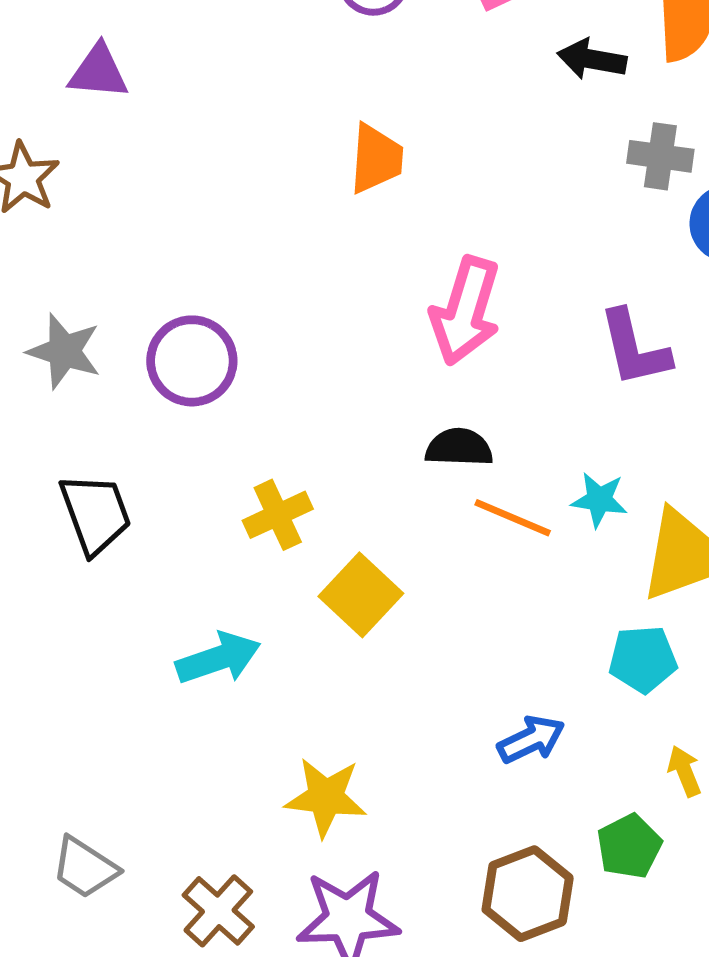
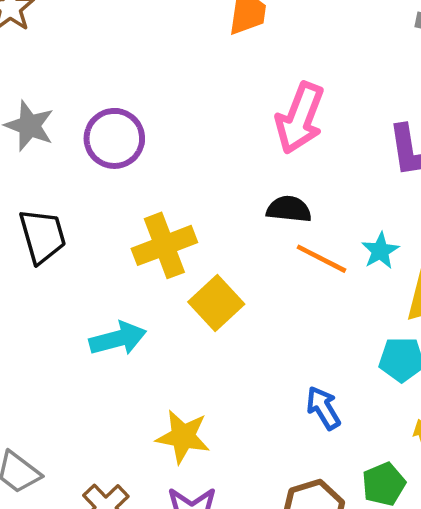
cyan star: (599, 500) -> (380, 251), turned 30
yellow cross: (278, 515) -> (164, 245), size x1.4
blue arrow: (531, 739) -> (323, 408), turned -99

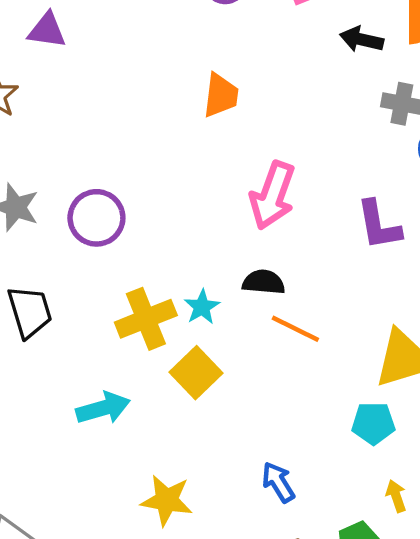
cyan star: (380, 251) -> (202, 307), moved
blue arrow: (323, 408) -> (278, 482), moved

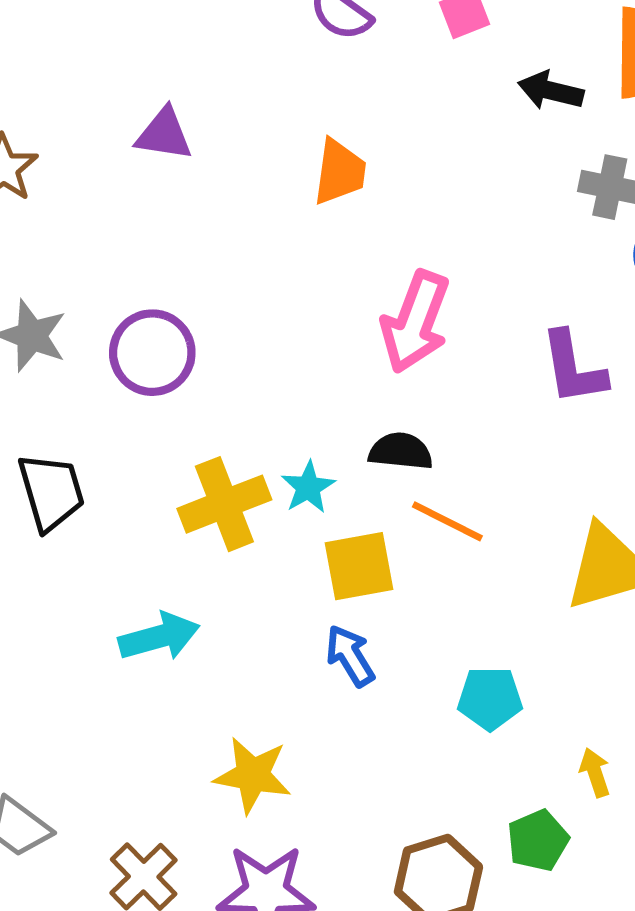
purple triangle: (47, 30) -> (164, 134), moved
yellow square: (196, 373) -> (359, 566), moved, turned 33
cyan pentagon: (373, 423) -> (490, 698), moved
blue arrow: (278, 482) -> (350, 656), moved

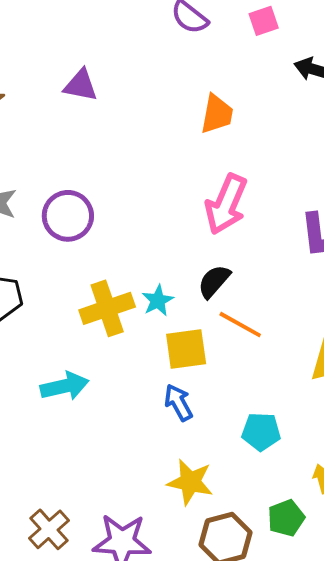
orange trapezoid: (340, 172) -> (217, 114), moved
black semicircle: (401, 451) -> (214, 281), turned -57
yellow star: (253, 775) -> (190, 482), moved

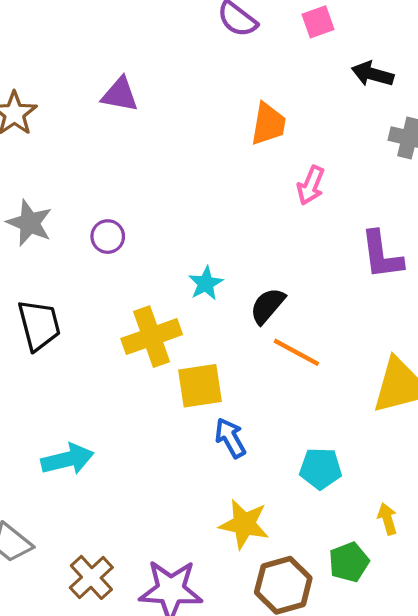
pink arrow: (226, 204) -> (311, 185), moved, size x0.6
purple circle: (68, 216) -> (108, 237), size x0.6
cyan star: (158, 301) -> (206, 283), moved
yellow square: (186, 349) -> (200, 386), moved
cyan arrow: (65, 386) -> (67, 459), moved

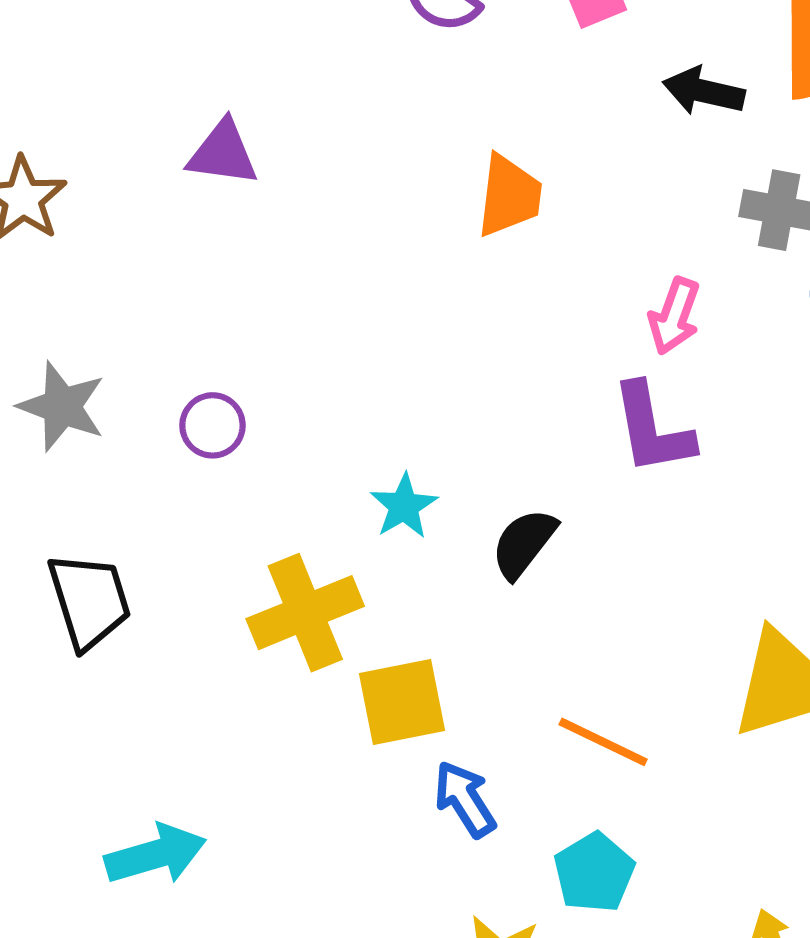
pink arrow: (311, 185) -> (674, 316), moved
purple L-shape: (382, 255) -> (652, 429), moved
orange line: (296, 352) -> (603, 742), moved
cyan pentagon: (321, 468) -> (594, 873), moved, turned -30

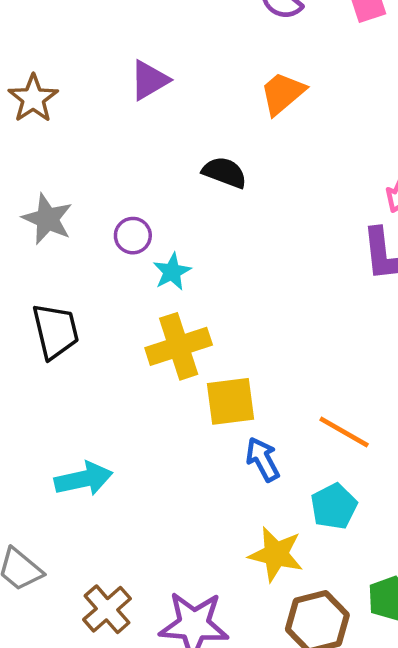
purple triangle: (223, 153) -> (149, 80), turned -42
orange trapezoid: (509, 196) -> (282, 93), moved, turned -141
cyan star: (404, 506) -> (172, 272), moved
black semicircle: (524, 543) -> (225, 172), moved, turned 69

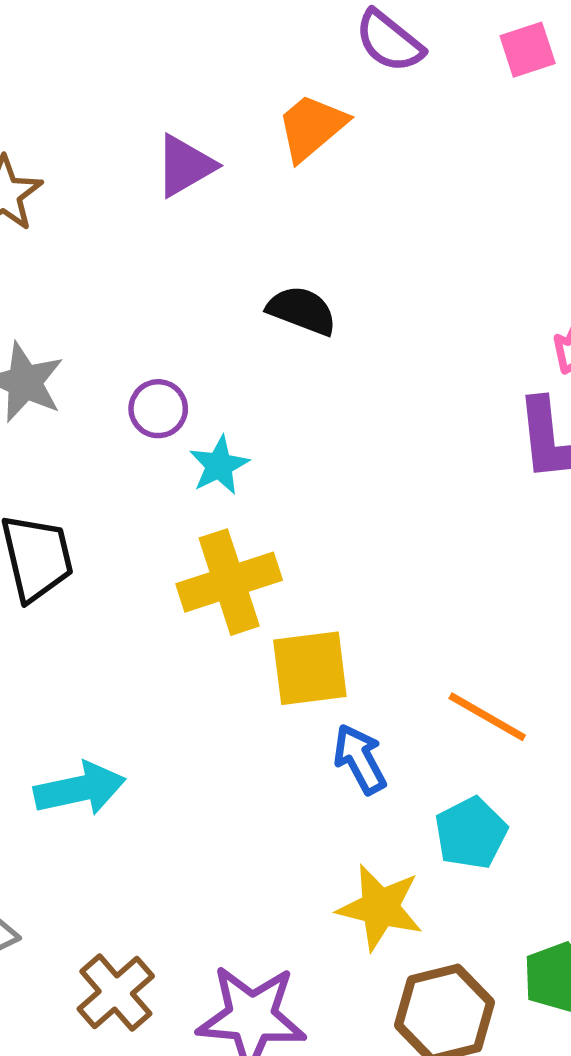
orange trapezoid: (282, 93) -> (312, 127), moved

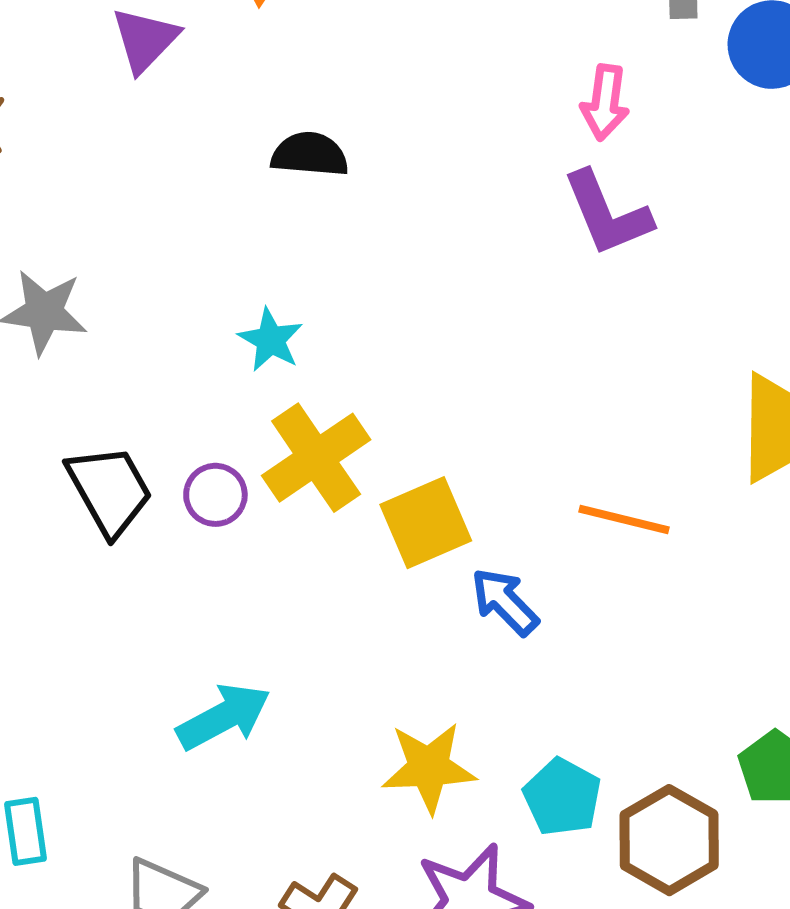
purple circle: (158, 409) -> (215, 495), moved
cyan pentagon: (471, 833) -> (562, 797), moved
yellow star: (380, 907) -> (429, 768), moved

